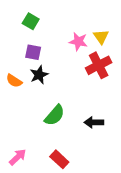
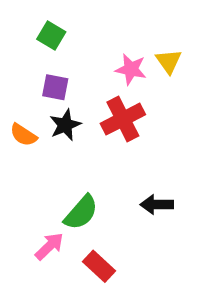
red cross: (99, 65) -> (123, 119), moved
green semicircle: (55, 115) -> (81, 213), moved
pink arrow: (18, 157) -> (49, 246), moved

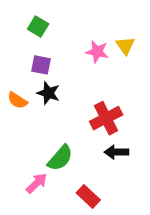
red cross: (123, 119) -> (106, 118), moved
black star: (65, 125) -> (48, 93), turned -30
red rectangle: (99, 266) -> (88, 196), moved

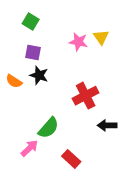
black arrow: (116, 152) -> (107, 125), moved

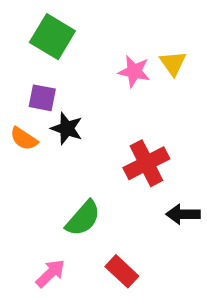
green square: (31, 22) -> (52, 37), size x1.5
purple square: (33, 53) -> (42, 98), moved
pink arrow: (29, 148) -> (50, 273), moved

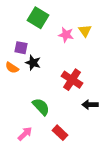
green square: (52, 37) -> (38, 18), moved
red cross: (146, 163) -> (72, 80), turned -30
green semicircle: (83, 218) -> (41, 107), turned -84

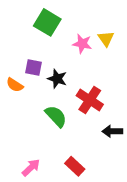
purple square: (21, 48) -> (33, 67), moved
black star: (33, 63) -> (57, 79), moved
green semicircle: (41, 107) -> (56, 116), moved

